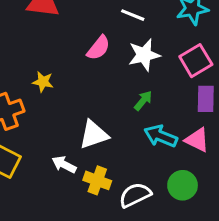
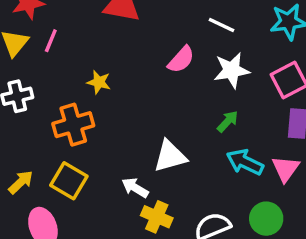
yellow star: (43, 82) -> (99, 82), moved
pink triangle: (197, 140) -> (286, 169), turned 36
yellow cross: (97, 180) -> (157, 217), moved

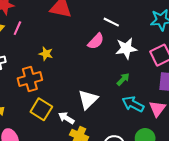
white line: (221, 25) -> (111, 22), moved
white triangle: (170, 156) -> (88, 99), turned -30
yellow square: (69, 181) -> (41, 109), moved

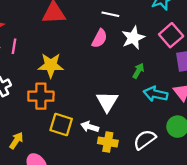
yellow star: (46, 54) -> (51, 65), size x1.6
orange cross: (30, 79) -> (41, 96), turned 30

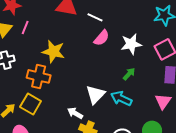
white line: (110, 14) -> (95, 17), moved
cyan arrow: (156, 94) -> (121, 98), moved
yellow square: (61, 124) -> (31, 104), moved

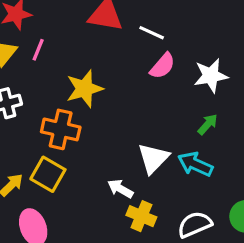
yellow star: (53, 51) -> (84, 89), turned -30

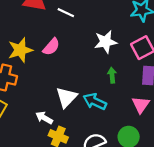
pink semicircle: (163, 66) -> (51, 47), moved
green arrow: (208, 124) -> (112, 75), moved, turned -48

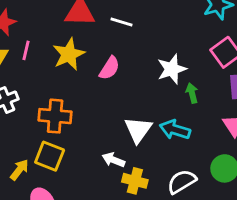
white star: (106, 42) -> (172, 69), moved
yellow star: (20, 50) -> (69, 54), moved

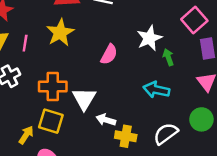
pink line: (26, 50) -> (25, 43), moved
pink semicircle: (109, 68) -> (109, 54), moved
white triangle: (138, 130) -> (84, 99), moved

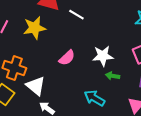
green arrow: (168, 57) -> (113, 76), turned -80
white triangle: (84, 99) -> (36, 86), turned -40

